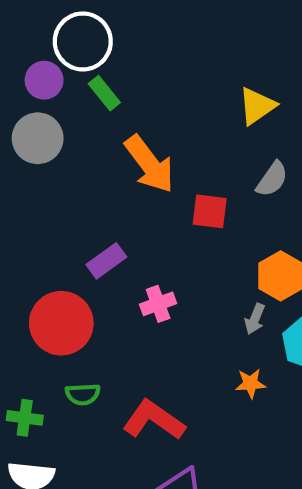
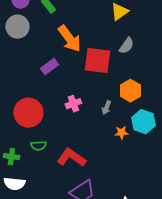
red square: (210, 211) -> (97, 61), size x1.6
purple rectangle: (106, 261) -> (49, 67), moved
gray arrow: (255, 319) -> (106, 108), moved
orange star: (251, 383) -> (121, 133), moved

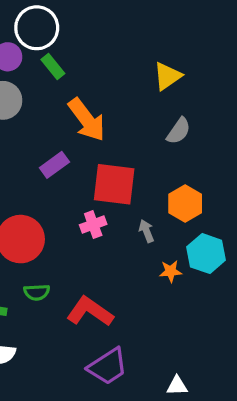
red square: (97, 61) -> (114, 184), moved
gray arrow: (106, 108) -> (146, 231), turned 136

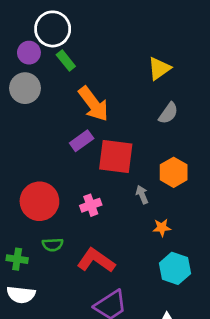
purple rectangle: (54, 165) -> (82, 141), moved
pink cross: (93, 225) -> (91, 205), moved
cyan hexagon: (206, 254) -> (175, 268), moved

